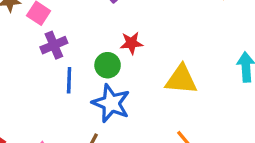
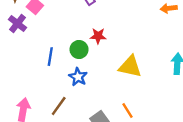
purple cross: (54, 45) -> (18, 24), moved, turned -36
blue star: (111, 103) -> (78, 77), size x0.7

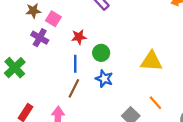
red star: (98, 36) -> (79, 37), moved
brown line: (59, 106) -> (74, 88), moved

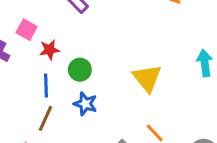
pink square: (53, 19) -> (27, 30), moved
yellow triangle: (151, 61) -> (147, 78), turned 50

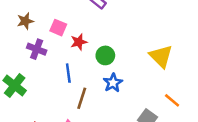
blue line: (46, 86) -> (68, 73), moved
blue star: (85, 104) -> (113, 83), turned 30

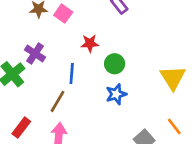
pink square: (58, 28) -> (63, 14), moved
purple cross: (37, 49) -> (35, 54), moved
brown line: (82, 98) -> (58, 101), moved

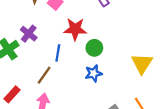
red star: (90, 43) -> (75, 29), size x1.5

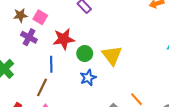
purple cross: (29, 34) -> (29, 37), moved
yellow triangle: (142, 64) -> (112, 55), moved

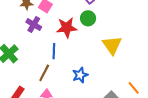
green circle: (85, 53) -> (88, 18), moved
blue star: (88, 78) -> (80, 75), moved

